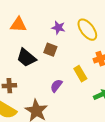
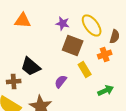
brown square: (50, 50) -> (73, 46), moved, size x1.5
black trapezoid: (26, 58) -> (31, 66), moved

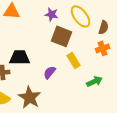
orange cross: (105, 54) -> (103, 48), moved
black trapezoid: (31, 66) -> (20, 57), turned 140

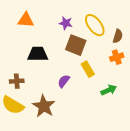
black trapezoid: (20, 57) -> (38, 54), moved

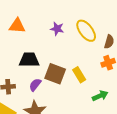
brown square: (76, 45) -> (55, 74), moved
purple semicircle: (64, 81) -> (35, 85), moved

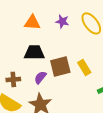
orange triangle: (17, 26) -> (32, 22), moved
brown square: (55, 74) -> (60, 66), turned -35

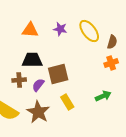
yellow rectangle: (84, 67) -> (67, 102), moved
brown cross: (13, 79) -> (19, 80), moved

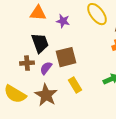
purple star: (60, 29) -> (63, 21), moved
black trapezoid: (32, 60) -> (40, 43), turned 70

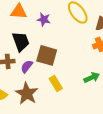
brown square: (66, 57) -> (47, 55), turned 30

